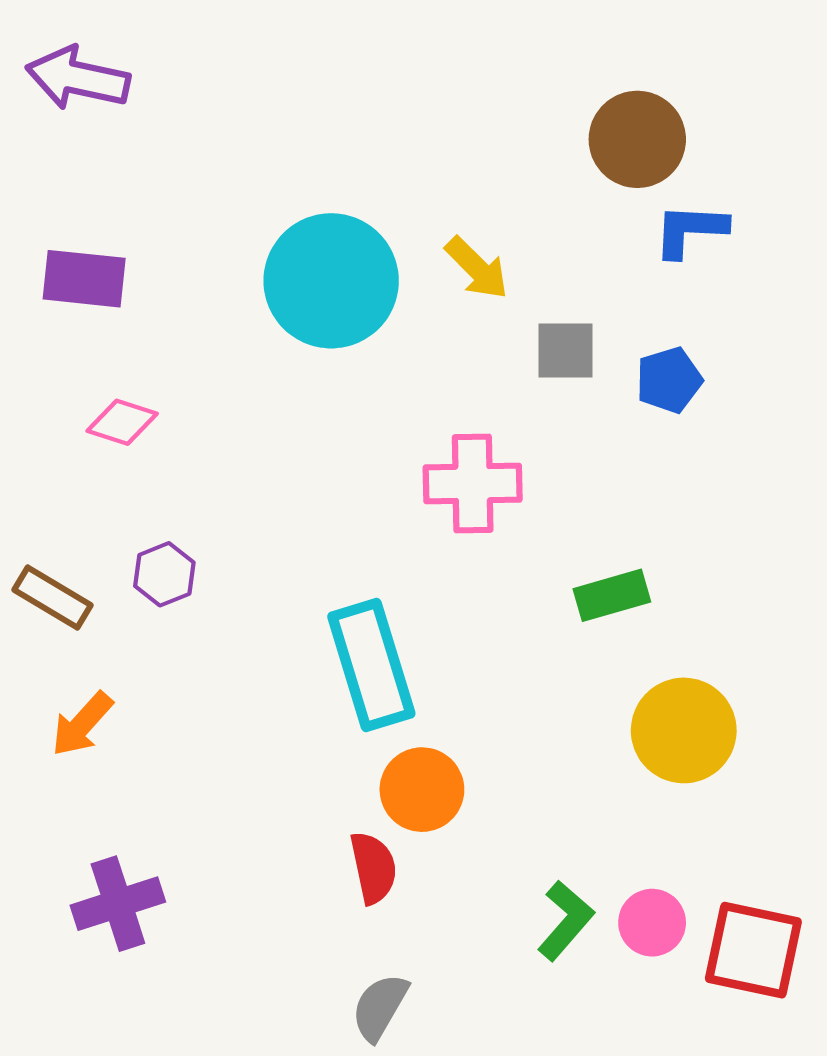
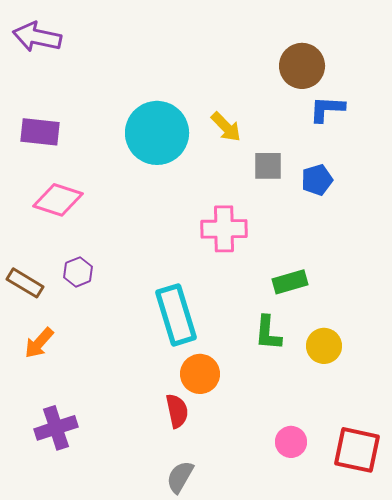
pink diamond: (122, 422) -> (58, 200), size x1.5
yellow circle: (684, 730) -> (324, 346), size x0.7
green L-shape: (566, 920) -> (268, 333), moved, turned 144
pink circle: (652, 923) -> (291, 442), moved

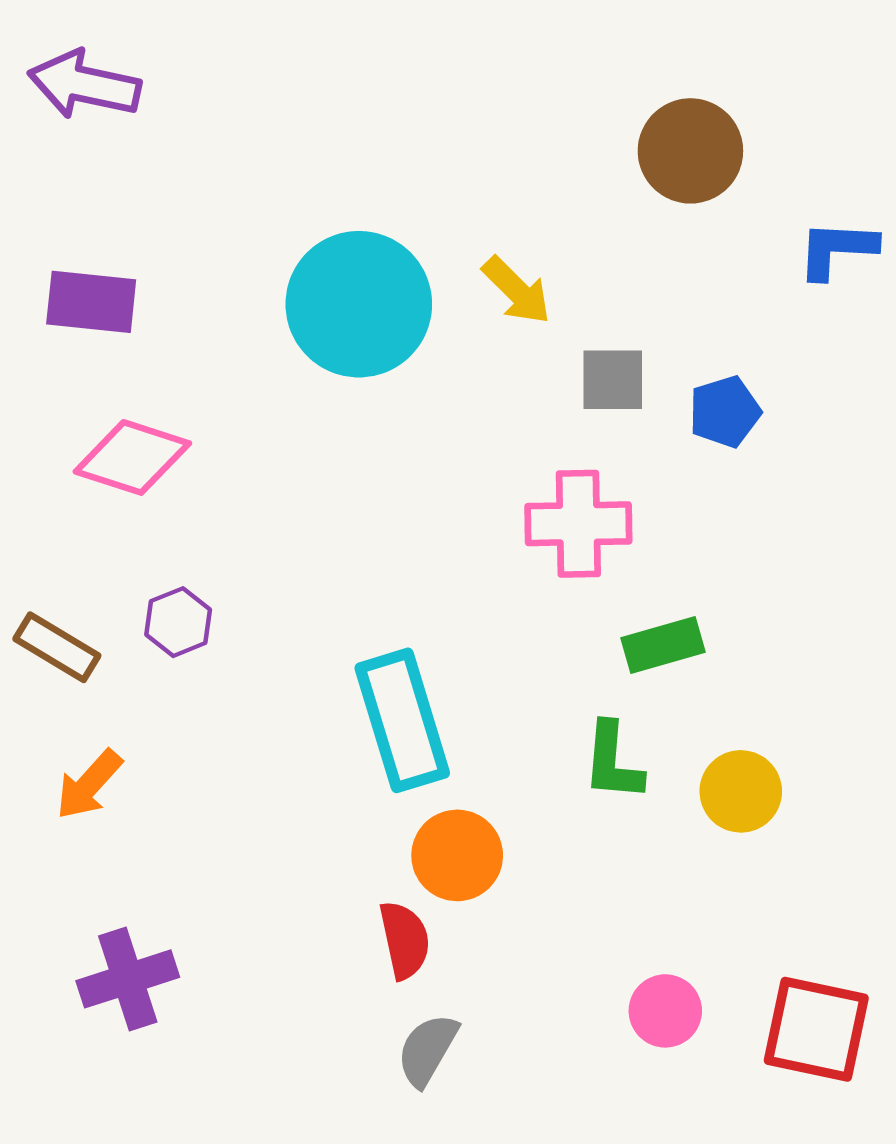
blue L-shape: (327, 109) -> (837, 249), moved
pink cross: (224, 229) -> (578, 524), moved
gray semicircle: (180, 477) -> (427, 1050), moved

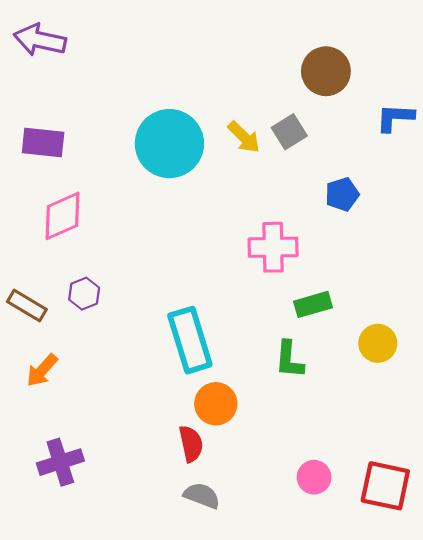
gray square: (613, 380) -> (289, 132), moved, turned -32
pink diamond: (132, 457) -> (63, 216), turned -42
yellow circle: (741, 791) -> (378, 343), moved
gray semicircle: (427, 1050) -> (202, 496), turned 81

